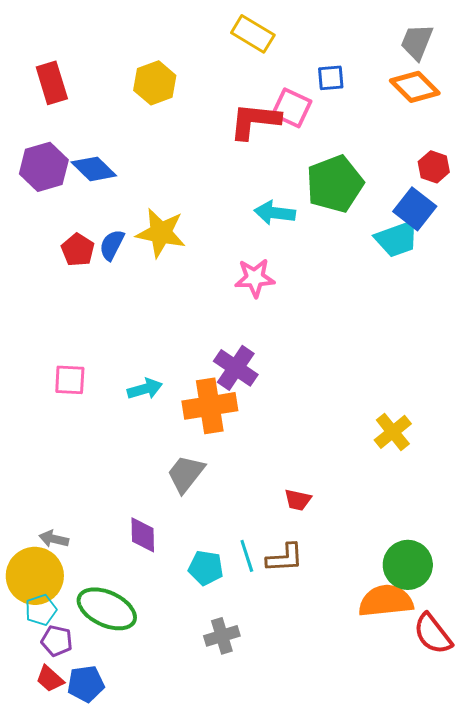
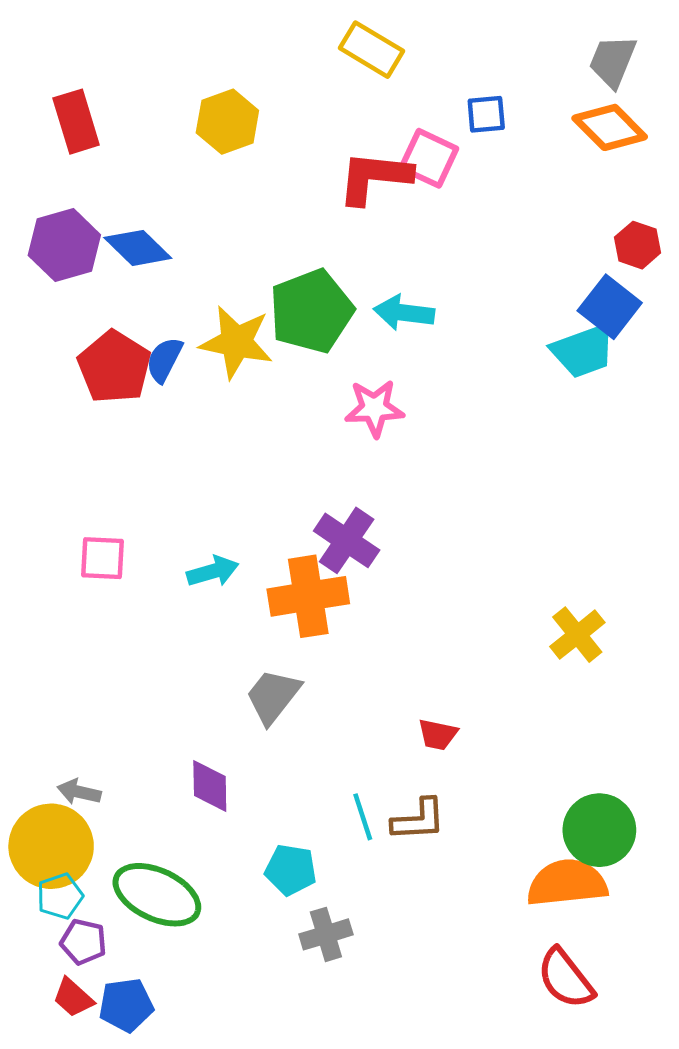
green pentagon: (335, 184) -> (311, 311), moved
red pentagon: (78, 250) -> (114, 367), size x1.5
cyan pentagon: (206, 568) -> (291, 870), moved
red semicircle: (433, 634) -> (566, 979), moved

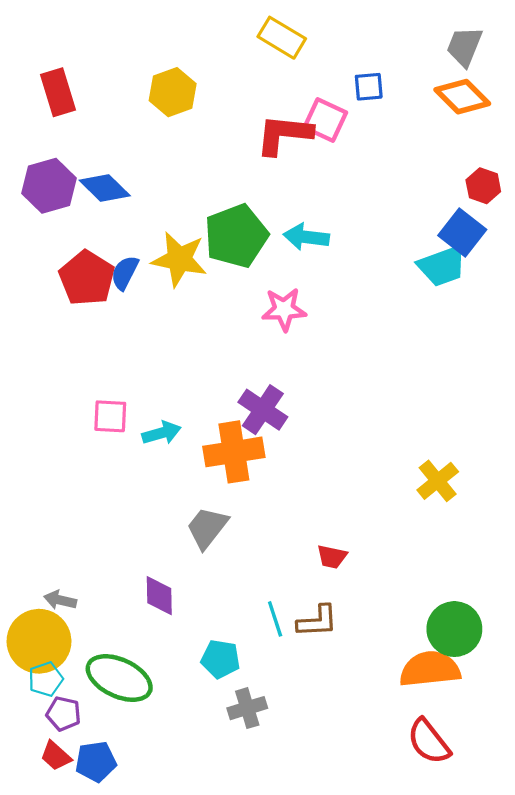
pink square: (103, 558) -> (110, 416), moved

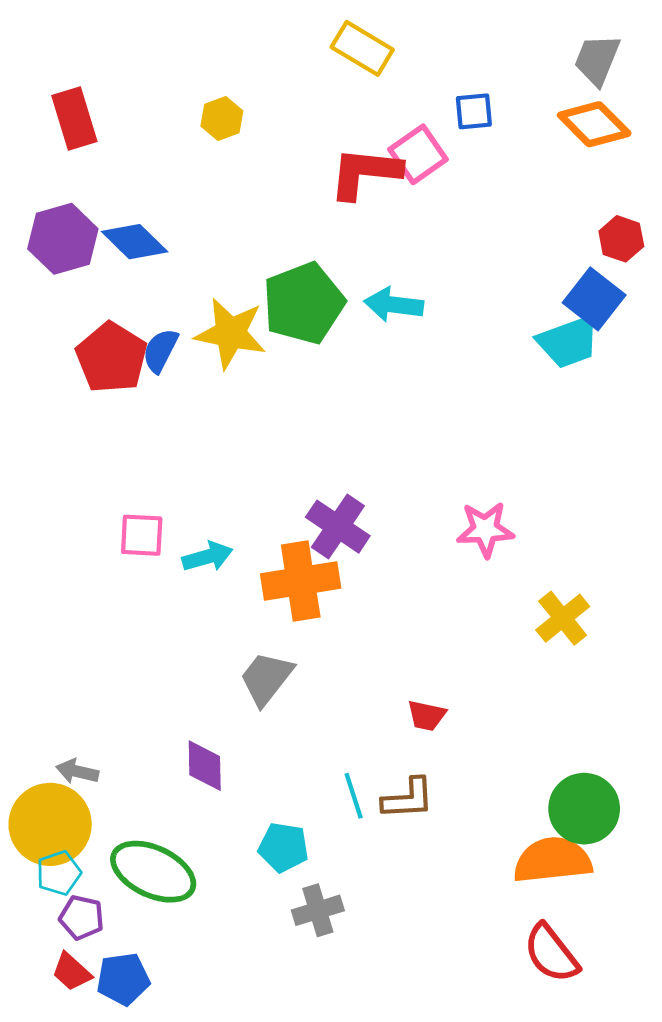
yellow hexagon: (173, 92) -> (222, 119), size x0.7
pink square: (325, 120) -> (418, 154), turned 30
pink star: (284, 309) -> (485, 529), moved

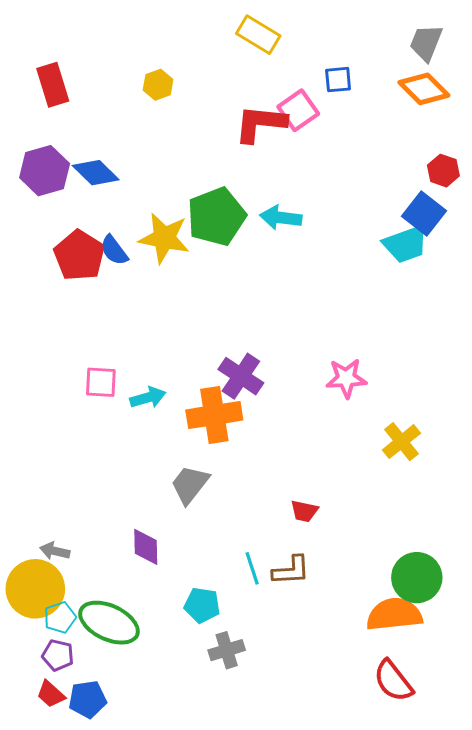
blue semicircle: (160, 350) -> (114, 250), turned -64
cyan pentagon: (59, 873) -> (60, 617), moved

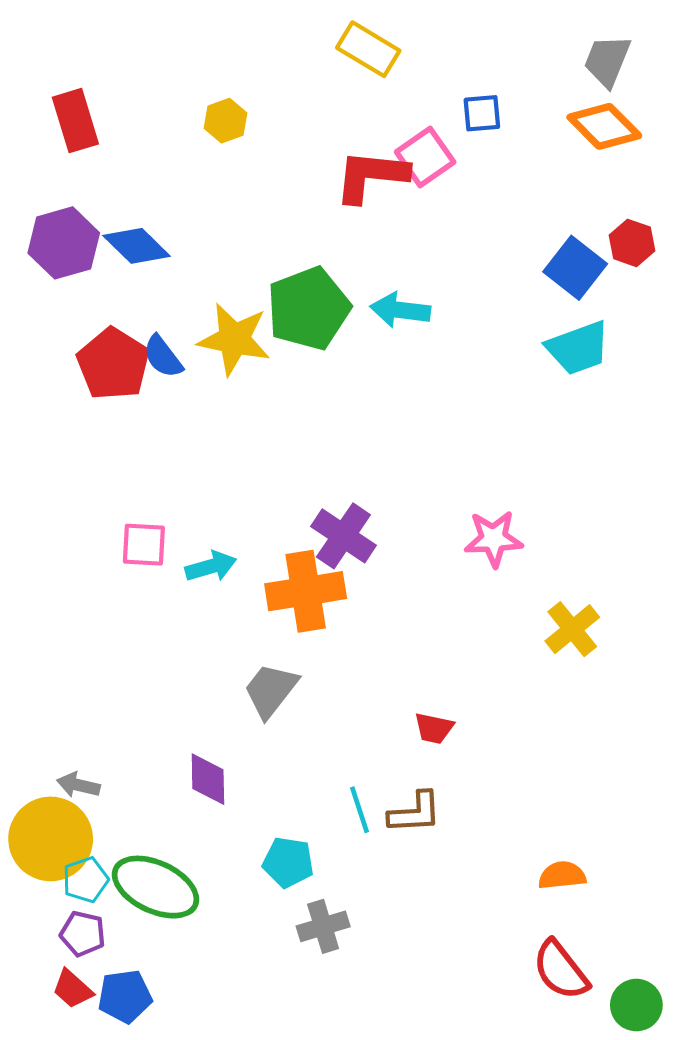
blue square: (424, 214) -> (575, 268), moved
green circle: (417, 578) -> (636, 1005), moved, size x0.7
orange semicircle: (394, 614) -> (562, 875), size x0.6

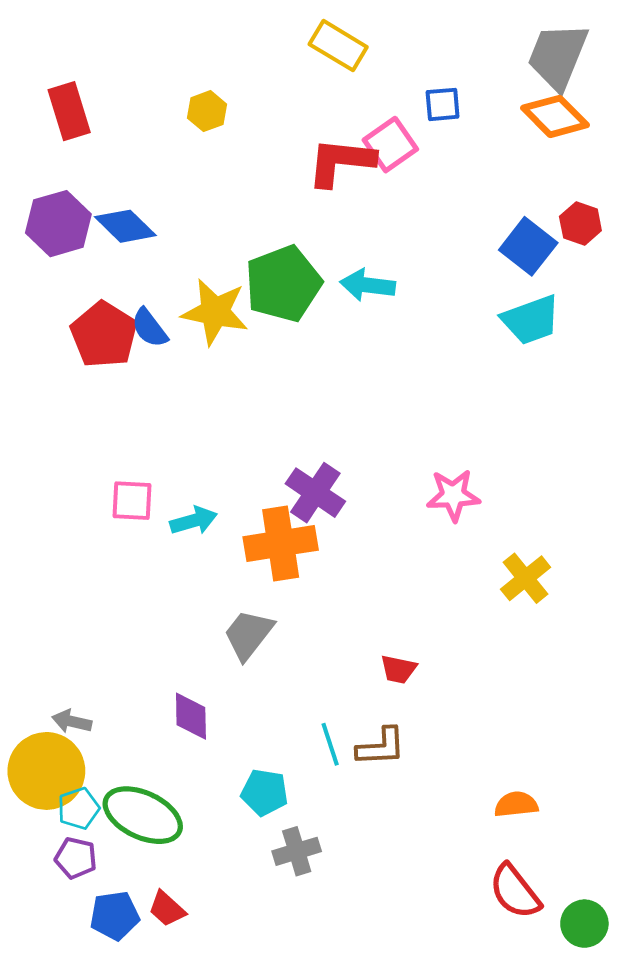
gray trapezoid: (607, 61) -> (558, 56), size x1.4
red trapezoid: (72, 989) -> (167, 909), moved

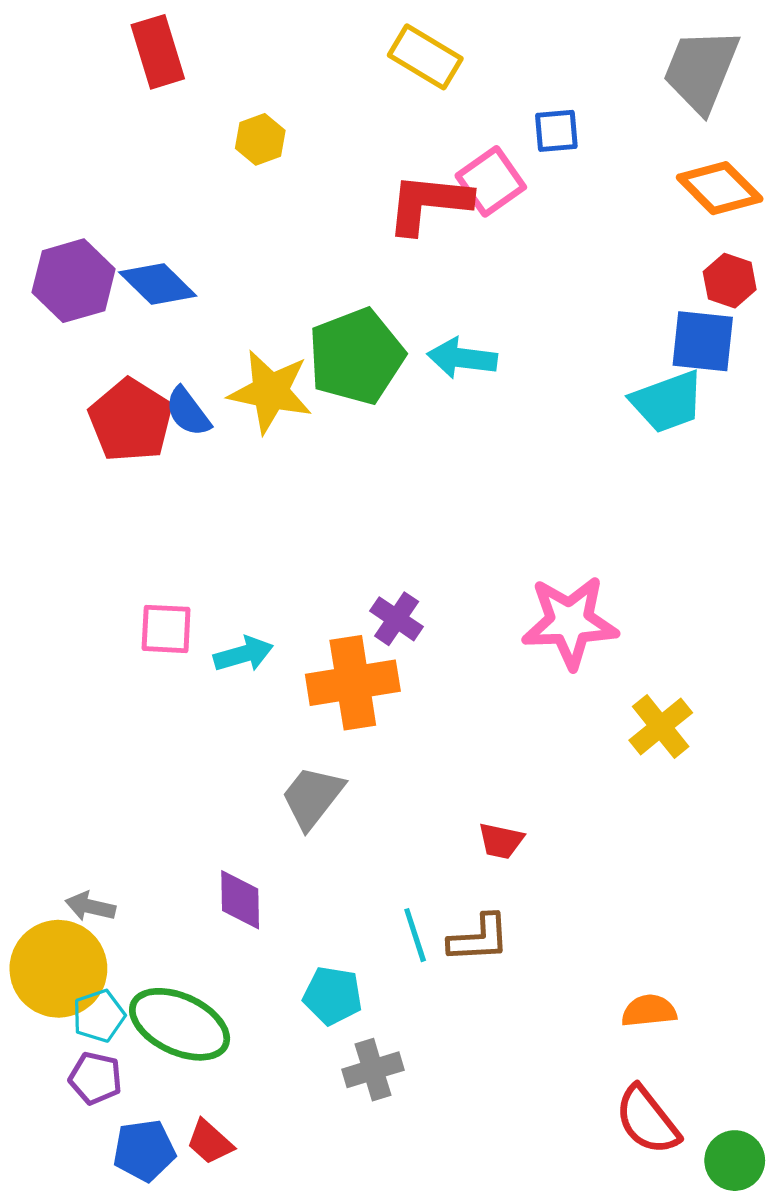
red rectangle: (69, 111) -> (158, 52), moved
orange diamond: (555, 116) -> (720, 188), moved
blue square: (528, 246) -> (703, 341), moved, turned -32
purple cross: (315, 493) -> (397, 619), size x0.7
pink star: (453, 495) -> (570, 622), size x1.4

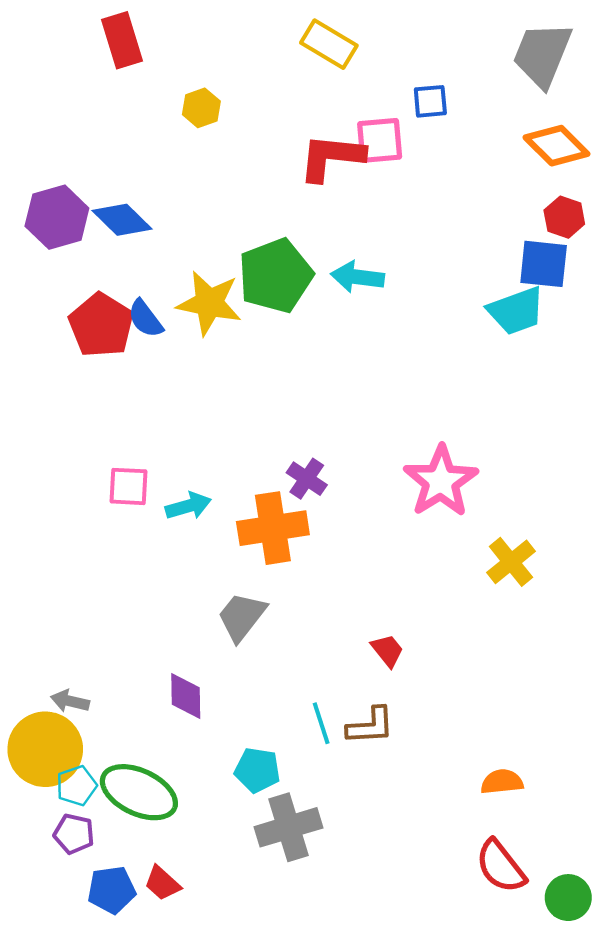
pink square: (491, 181) -> (380, 140), turned 30
pink star: (570, 622) -> (441, 481), turned -30
red trapezoid: (501, 841) -> (387, 650), turned -141
gray cross: (373, 1070) -> (289, 827), size x1.4

